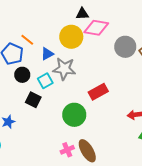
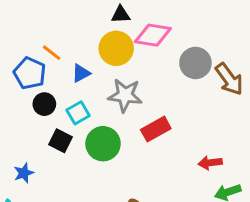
black triangle: (82, 14) -> (121, 15), moved
gray star: (64, 69) -> (125, 95), moved
green circle: (74, 115) -> (103, 144), moved

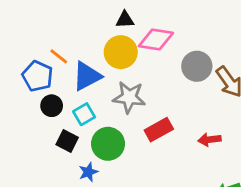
blue triangle: (81, 73) -> (87, 76), size x1.6
red arrow: (210, 163) -> (210, 140), moved
blue star: (24, 173) -> (88, 172), moved

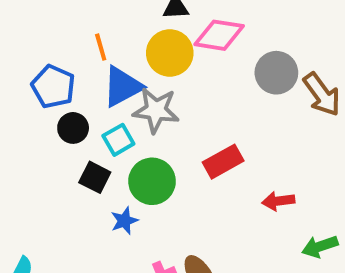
orange line: (59, 56) -> (101, 47), moved, turned 36
gray star: (129, 97) -> (156, 110), moved
red arrow: (210, 140) -> (278, 201), moved

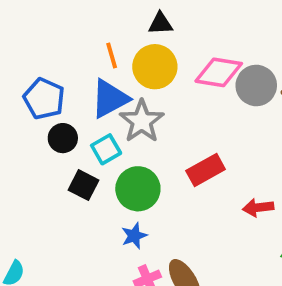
pink diamond: (219, 35) -> (219, 72), moved
orange line: (101, 47) -> (112, 55), moved
gray star: (156, 110) -> (142, 121), turned 30
blue star: (124, 221) -> (134, 236), moved

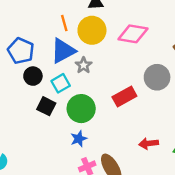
gray circle: (256, 85) -> (157, 77), moved
gray star: (142, 121) -> (84, 65), size x0.6
red arrow: (258, 208) -> (149, 144), moved

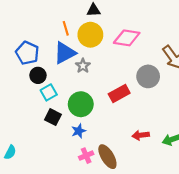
cyan square: (61, 83) -> (49, 92), moved
black square: (46, 106) -> (53, 117), moved

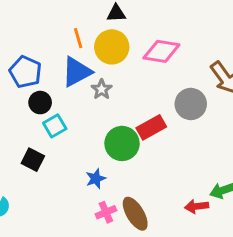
green circle: (81, 104) -> (122, 143), moved
black square: (53, 117) -> (33, 160), moved
red arrow: (141, 135) -> (197, 206), moved

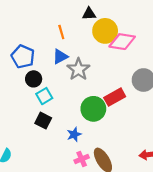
yellow circle: (112, 47) -> (105, 31), moved
blue triangle: (77, 72) -> (60, 57), size x0.7
gray star: (102, 89) -> (78, 69), size x1.5
black square: (33, 160) -> (43, 121), moved

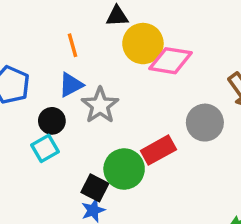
black circle: (34, 79) -> (52, 121), moved
black square: (43, 121) -> (95, 188), moved

